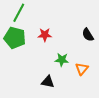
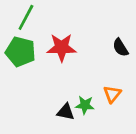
red star: (45, 35) -> (62, 47), size x1.5
green star: (62, 60) -> (85, 105), moved

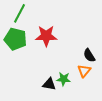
black semicircle: (120, 47) -> (89, 55), moved

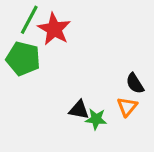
red star: (46, 36) -> (54, 29), moved, turned 30
black triangle: (49, 84) -> (79, 110), moved

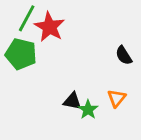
black semicircle: (135, 83) -> (124, 55), moved
green star: (96, 119) -> (88, 110), turned 30

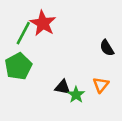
green line: (27, 18) -> (23, 33), moved
green pentagon: (21, 54) -> (18, 66), moved, turned 30

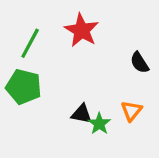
red star: (43, 23) -> (82, 30), moved
green pentagon: (18, 66) -> (24, 87), turned -30

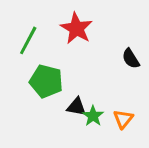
green pentagon: (24, 87) -> (46, 81), moved
orange triangle: (131, 111) -> (123, 119), moved

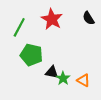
black semicircle: (131, 59) -> (89, 18), moved
orange triangle: (123, 119) -> (83, 80), turned -40

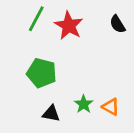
green line: (19, 27) -> (36, 19), moved
black triangle: (52, 72) -> (51, 114), moved

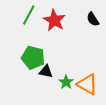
orange triangle: (111, 107) -> (87, 84), size x1.5
black triangle: (51, 114) -> (46, 71), moved

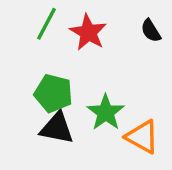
black triangle: (46, 71) -> (57, 128), moved, size x1.5
green star: (66, 82) -> (106, 112), moved, size x1.5

